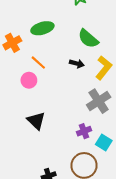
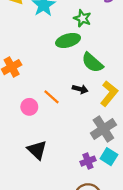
green ellipse: (42, 28) -> (68, 40), moved
orange line: (38, 63) -> (51, 97), moved
cyan square: (104, 143) -> (109, 157), moved

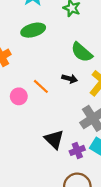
green ellipse: (68, 40) -> (33, 30), moved
black triangle: (37, 150) -> (54, 139), moved

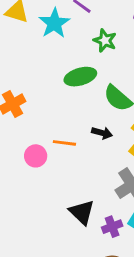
green ellipse: (33, 30) -> (80, 77), moved
orange line: (41, 86) -> (64, 143), turned -35

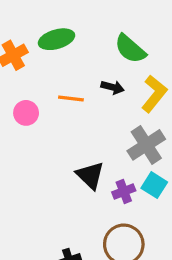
green ellipse: (80, 77) -> (56, 39), moved
pink circle: (36, 156) -> (26, 113), moved

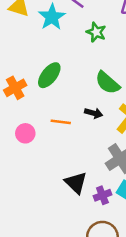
green ellipse: (56, 39) -> (49, 75), turned -36

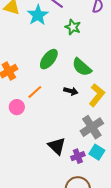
green ellipse: (49, 75) -> (49, 59), moved
orange line: (61, 122) -> (35, 92), moved, turned -49

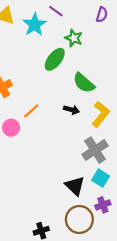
green ellipse: (49, 59) -> (55, 59), moved
black triangle: (57, 146) -> (75, 186), moved
purple cross: (78, 156) -> (103, 205), moved

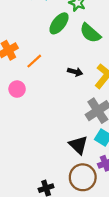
green semicircle: (84, 83) -> (90, 33), moved
orange line: (31, 111) -> (34, 61), moved

